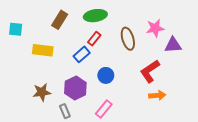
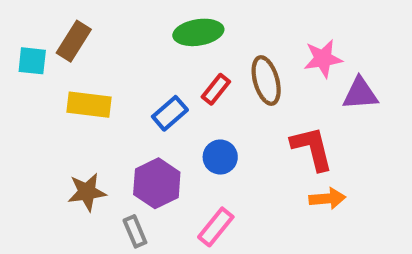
brown rectangle: (60, 20) -> (74, 41), moved
red rectangle: (94, 39) -> (216, 89), moved
red L-shape: (150, 71) -> (312, 148), turned 110

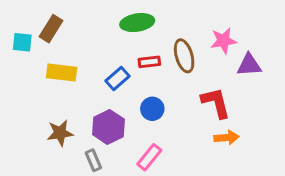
red rectangle: (216, 89) -> (149, 62), turned 45

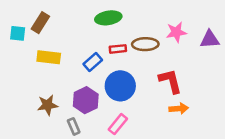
brown ellipse: (184, 56) -> (145, 44), turned -75
purple triangle: (249, 65) -> (210, 39), moved
blue circle: (152, 109) -> (120, 86), size x1.6

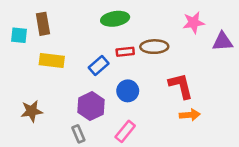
brown rectangle: (40, 23) -> (43, 24), turned -42
pink star: (176, 32) -> (194, 23), moved
blue circle: (120, 86) -> (128, 91), size x0.7
brown star: (47, 105) -> (32, 111), moved

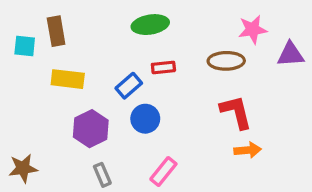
brown ellipse: (154, 47) -> (226, 61), moved
blue circle: (128, 91) -> (145, 119), moved
purple hexagon: (91, 106) -> (91, 129), moved
brown star: (32, 111) -> (23, 168), moved

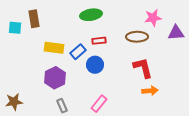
yellow rectangle: (68, 79) -> (54, 48), moved
blue circle: (145, 119) -> (95, 65), moved

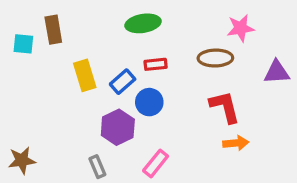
purple triangle: (176, 33) -> (277, 72), moved
yellow rectangle: (54, 48) -> (85, 75), turned 66
purple hexagon: (55, 78) -> (118, 127), moved

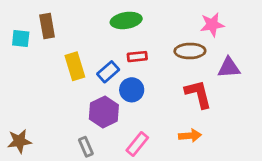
purple triangle: (277, 72) -> (229, 68), moved
orange arrow: (236, 143) -> (190, 136), moved

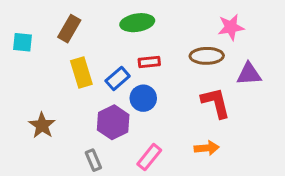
brown rectangle: (47, 26) -> (69, 29), moved, turned 40
brown star: (19, 141) -> (42, 125), moved, turned -30

